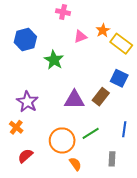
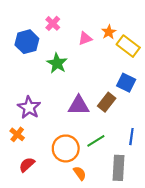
pink cross: (63, 12) -> (53, 23), moved, turned 32
gray rectangle: (112, 159) -> (119, 168), size x1.6

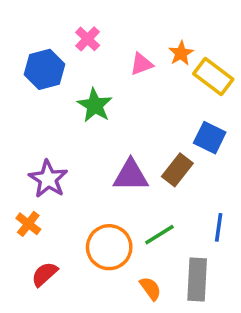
orange semicircle: (80, 173) -> (150, 288), moved

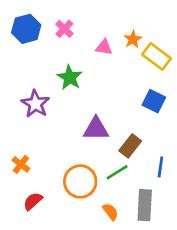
pink triangle: (141, 64) -> (104, 47), turned 30
blue hexagon: (45, 69) -> (26, 29), moved
brown rectangle: (177, 170) -> (130, 146), moved
purple star: (48, 179) -> (35, 104), moved

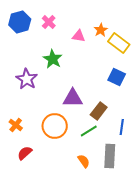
orange circle: (80, 181) -> (55, 126), moved

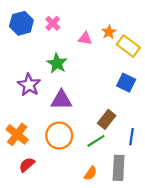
purple triangle: (73, 98) -> (61, 100), moved
orange cross: (16, 125) -> (17, 134), size x1.5
orange semicircle: (84, 161) -> (91, 173), turned 72

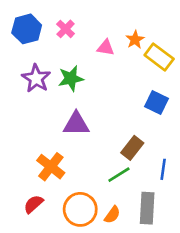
green star: (57, 63) -> (71, 78), turned 30
purple star: (29, 85) -> (36, 78), moved
orange cross: (17, 134) -> (51, 167), moved
orange circle: (59, 136) -> (80, 209), moved

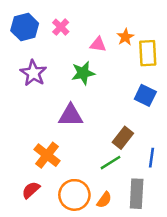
yellow rectangle: (159, 57) -> (148, 53), turned 50
green star: (71, 78) -> (83, 73), moved

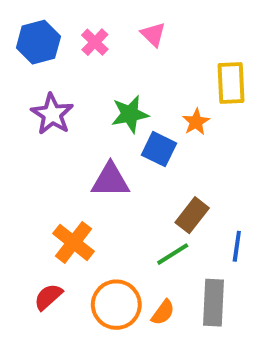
orange star: (125, 37) -> (196, 122), moved
pink triangle: (98, 44) -> (153, 34), moved, turned 35
blue square: (145, 95) -> (159, 149), moved

